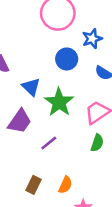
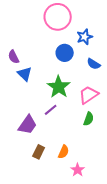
blue triangle: (31, 87) -> (25, 74), moved
purple trapezoid: (20, 121) -> (28, 125), moved
purple line: (49, 143) -> (51, 110), moved

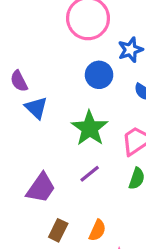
purple line: (51, 110) -> (90, 174), moved

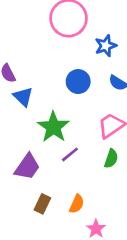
blue circle: (99, 75) -> (78, 82), moved
green star: (90, 128) -> (53, 127), moved

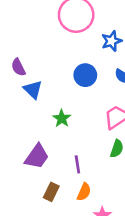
green star: (53, 127) -> (62, 118), size x0.6
purple line: (70, 154) -> (77, 164), moved, turned -60

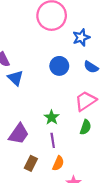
green star: (62, 118) -> (52, 117), moved

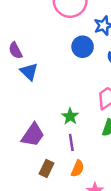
blue circle: (59, 66) -> (83, 47), moved

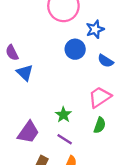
purple line: (71, 142) -> (65, 139), turned -49

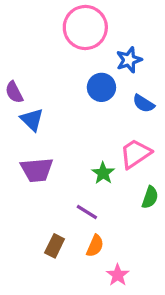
green star: (63, 115) -> (103, 173), moved
green semicircle: (100, 125) -> (150, 197), moved
purple trapezoid: (28, 132) -> (37, 170), moved, turned 50

